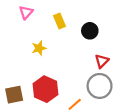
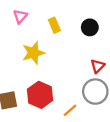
black circle: (90, 31) -> (90, 27), moved
yellow star: (39, 48) -> (33, 53), size x1.5

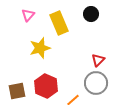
yellow rectangle: (54, 25) -> (59, 23), size x1.6
black circle: (90, 27) -> (91, 14), moved

